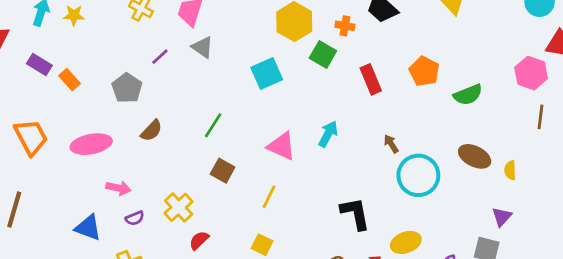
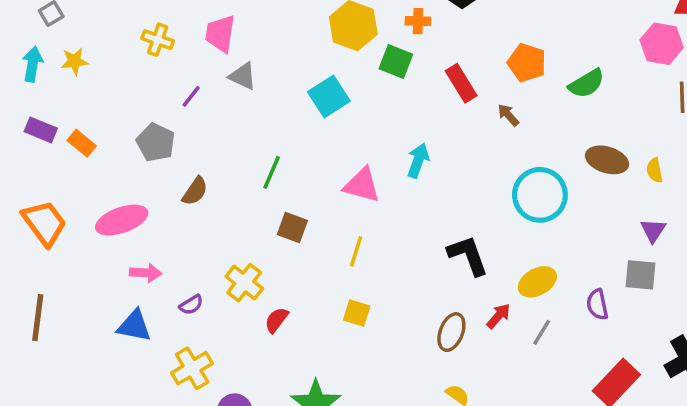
brown arrow: (391, 144) -> (508, 115), moved
pink arrow: (118, 188) -> (146, 273), moved

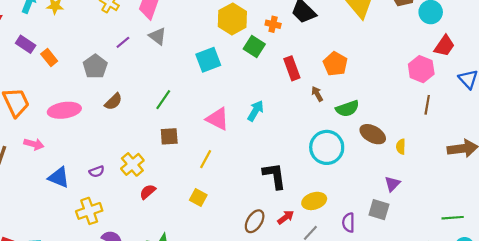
green semicircle: (586, 84) -> (347, 109), moved
brown square: (292, 227) -> (169, 136), turned -36
pink arrow: (146, 273) -> (34, 144), moved

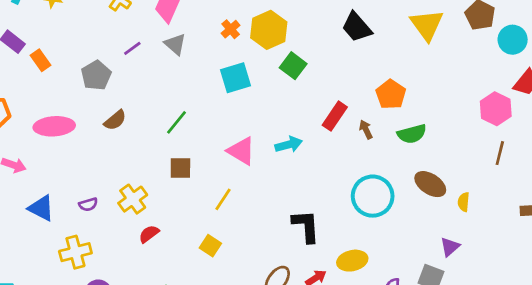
orange cross: (273, 24) -> (231, 29), moved, turned 32
red rectangle: (292, 68) -> (335, 116), moved, turned 50
green semicircle: (347, 109) -> (412, 134), moved
cyan arrow: (256, 111) -> (289, 145), turned 40

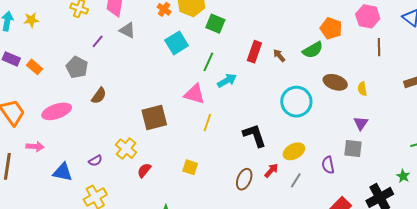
orange pentagon: (391, 94) -> (331, 28), moved
green line: (176, 122) -> (208, 62), moved
brown square: (180, 168) -> (154, 118), size x1.5
yellow line: (223, 199) -> (207, 123), moved

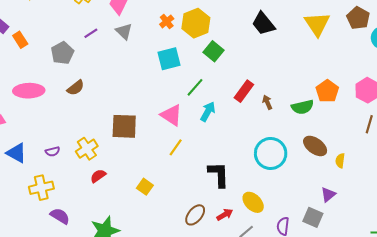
cyan arrow: (227, 81) -> (208, 112), turned -48
yellow ellipse: (294, 151) -> (253, 202), turned 55

